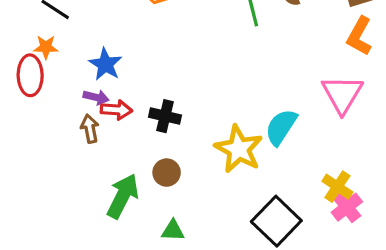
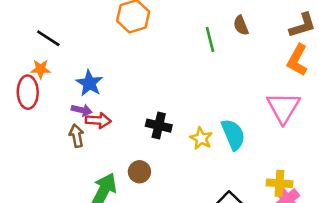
black cross: (165, 116) -> (159, 126), moved
cyan semicircle: (281, 127) -> (233, 135), turned 124
yellow star: (239, 149) -> (201, 138), moved, size x0.6
yellow cross: (337, 187) -> (279, 183), turned -30

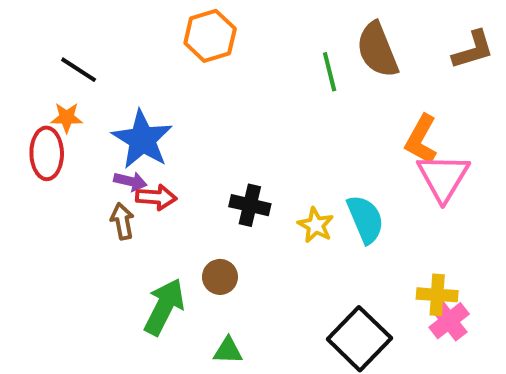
brown semicircle: (241, 25) -> (377, 50), size x1.8
orange L-shape: (297, 60) -> (421, 139), moved
blue star: (89, 83) -> (142, 139), size x1.4

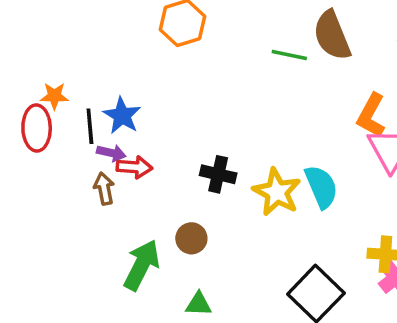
black line: (79, 70) -> (90, 126), moved, turned 52
green line: (330, 72) -> (289, 55), turned -64
blue star: (142, 139) -> (122, 116), size x0.7
yellow star: (316, 225) -> (277, 192), size x1.5

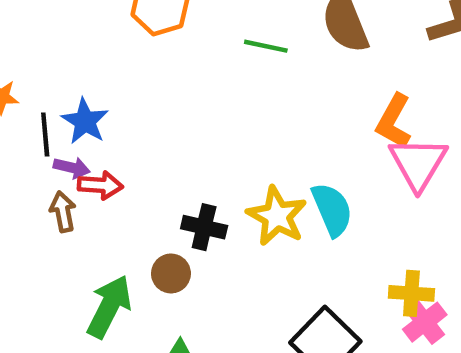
green line: (289, 55) -> (266, 46), moved
black cross: (218, 174) -> (204, 227), moved

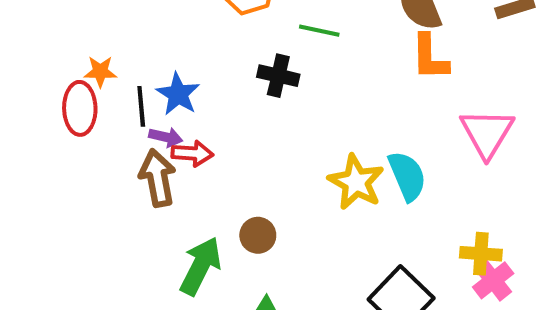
green line: (266, 46) -> (319, 31), moved
orange L-shape: (394, 121) -> (430, 57), moved, turned -30
brown arrow: (63, 212) -> (158, 178), size x1.5
black cross: (204, 227) -> (278, 76), moved

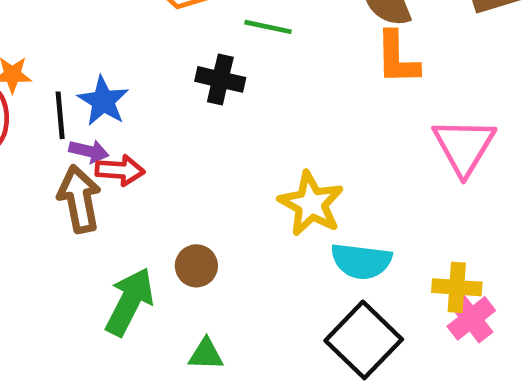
cyan semicircle: (407, 176) -> (361, 261), moved, turned 120

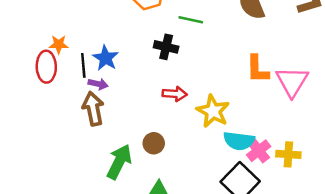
orange L-shape: (397, 58) -> (257, 69), moved
red arrow: (120, 170) -> (175, 94), moved
pink cross: (471, 318) -> (259, 151), moved

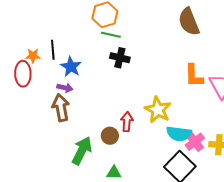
green line: (191, 20) -> (111, 35), moved
black line: (83, 65) -> (53, 50), moved
red arrow: (175, 94) -> (127, 122), moved, turned -90

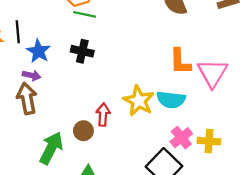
black cross: (120, 58) -> (82, 51), moved
cyan semicircle: (179, 134) -> (171, 100), moved

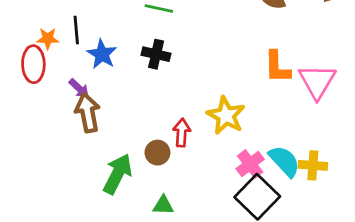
purple arrow: (32, 75) -> (79, 88), moved, turned 30
cyan semicircle: (171, 100) -> (284, 161), moved, turned -140
pink cross: (181, 138) -> (250, 164), moved

